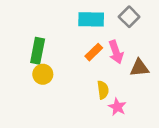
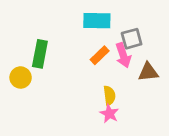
gray square: (129, 17) -> (132, 39), moved, turned 30
yellow circle: (43, 74) -> (21, 78), moved
pink star: (117, 107) -> (109, 114), moved

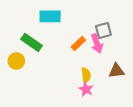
cyan rectangle: (97, 21) -> (50, 16), moved
green rectangle: (40, 54) -> (32, 42), turned -66
brown triangle: (148, 72) -> (116, 71), moved

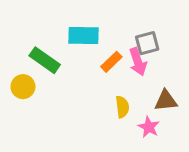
cyan rectangle: (50, 16) -> (83, 35), moved
pink star: (86, 89) -> (149, 127), moved

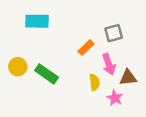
cyan rectangle: (83, 35) -> (37, 21), moved
green rectangle: (45, 60) -> (47, 74), moved
pink arrow: (138, 62) -> (109, 64), moved

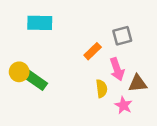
green rectangle: (47, 74) -> (35, 80), moved

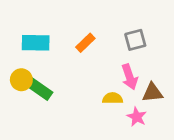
cyan rectangle: (40, 23) -> (36, 43), moved
orange rectangle: (93, 51) -> (85, 43), moved
yellow semicircle: (102, 89) -> (113, 98), turned -84

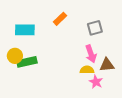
orange rectangle: (85, 43) -> (60, 19), moved
green rectangle: (38, 88) -> (27, 62), turned -48
yellow semicircle: (113, 98) -> (87, 70), moved

